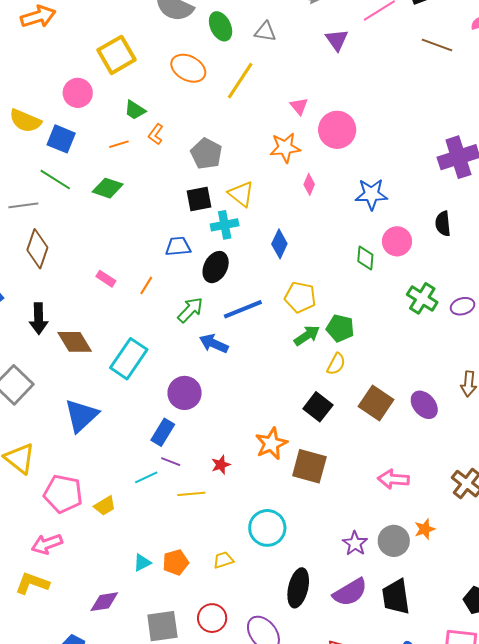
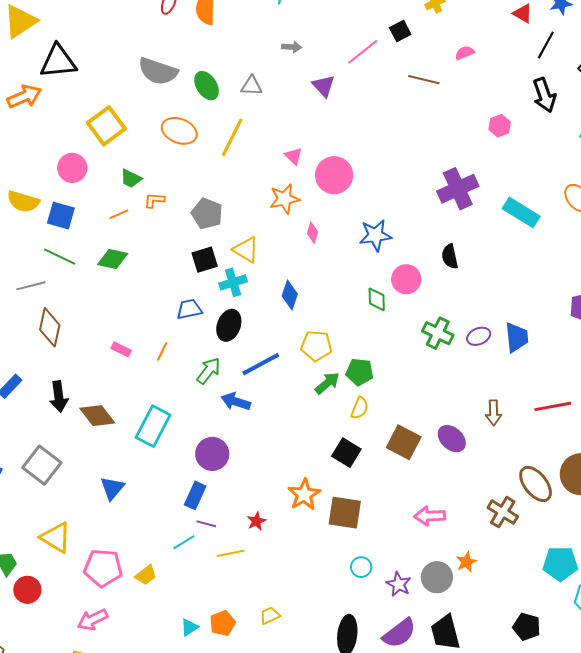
orange L-shape: (156, 134) -> (154, 200), turned 65
blue triangle: (81, 416) -> (112, 488), size x0.7
cyan circle: (267, 528) -> (361, 567), moved, size x0.6

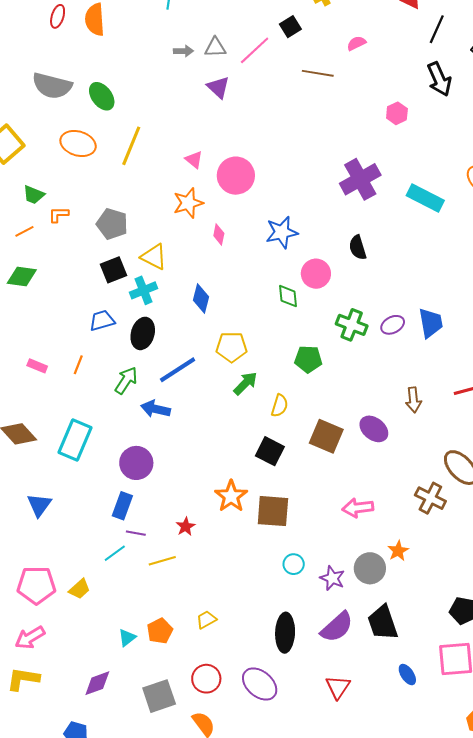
gray triangle: (252, 86) -> (215, 47), moved
green pentagon: (360, 372) -> (308, 359), moved

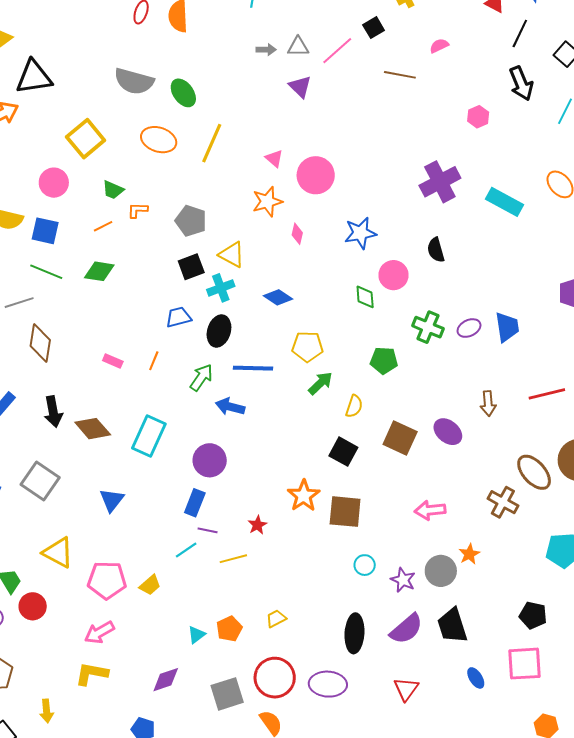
blue diamond: (201, 298) -> (278, 297), turned -72
blue line: (178, 370) -> (253, 368), turned 33
red circle: (206, 679) -> (275, 678), size x1.4
purple ellipse: (260, 684) -> (328, 684), turned -39

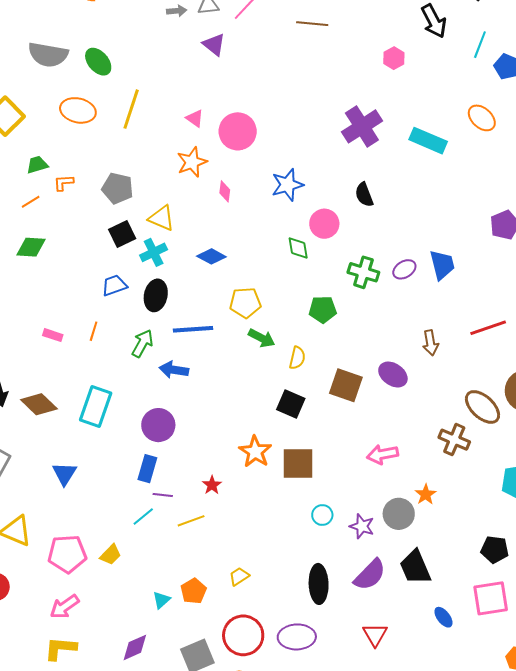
green trapezoid: (113, 190) -> (37, 165), turned 145
green arrow: (320, 383) -> (262, 338), turned 76

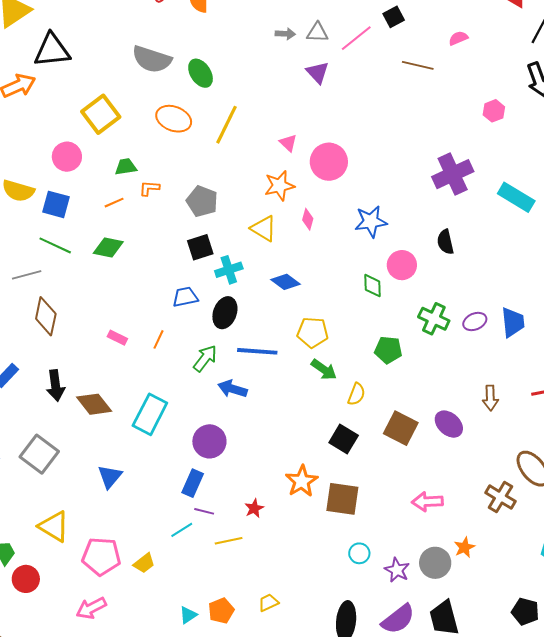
yellow triangle: (161, 218) -> (264, 228), moved

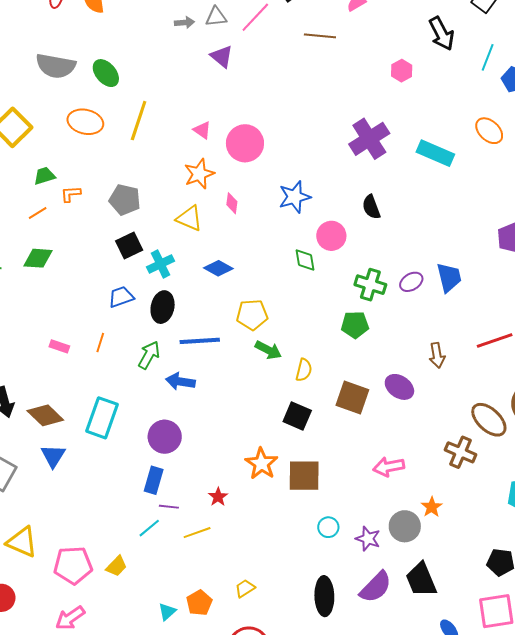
green pentagon: (388, 350) -> (355, 325), moved
blue triangle: (110, 477) -> (53, 456), moved

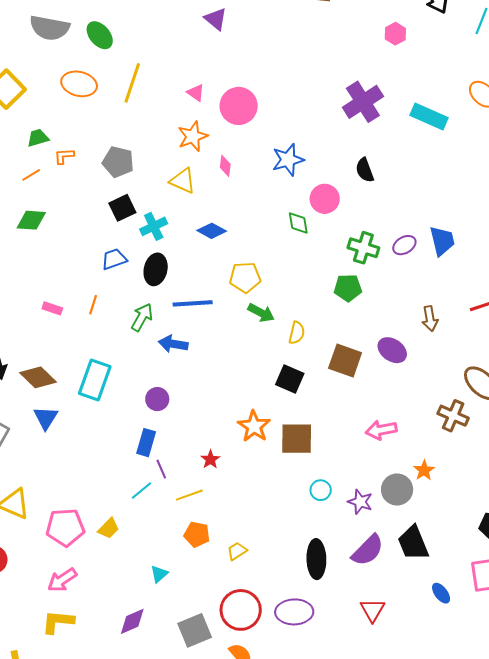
purple circle: (165, 437) -> (157, 399), size x0.7
purple line: (169, 507) -> (161, 469), turned 60
orange pentagon: (199, 603) -> (197, 534), moved, turned -30

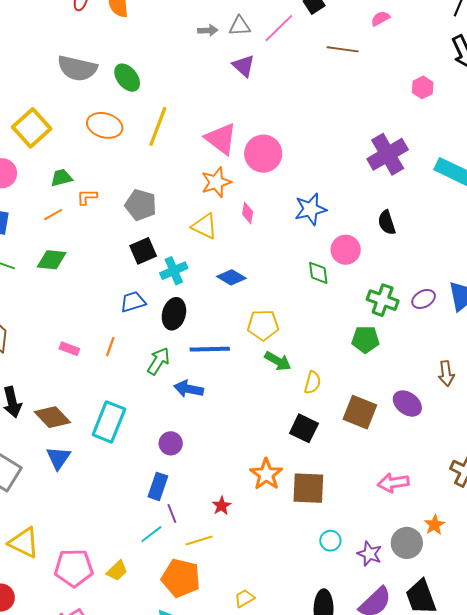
pink triangle: (196, 93) -> (221, 139), size x1.8
orange pentagon: (197, 534) -> (181, 578), moved, size x1.5

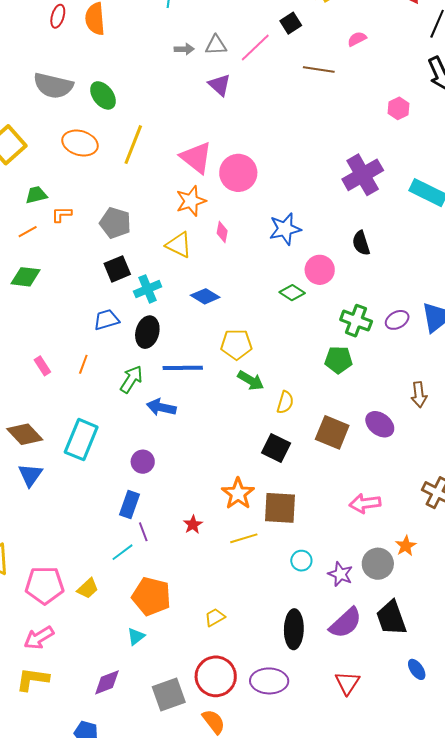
green diamond: (318, 273) -> (292, 293), turned -50
pink rectangle: (69, 349) -> (42, 366), turned 36
yellow line: (199, 541) -> (244, 538), moved

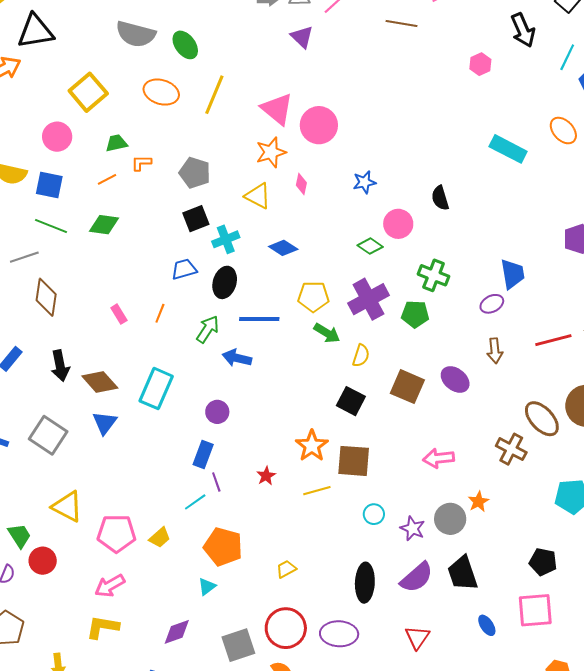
purple cross: (363, 175) -> (368, 299), moved
blue star: (285, 229) -> (364, 182), size x0.7
purple ellipse: (397, 320) -> (492, 304), moved

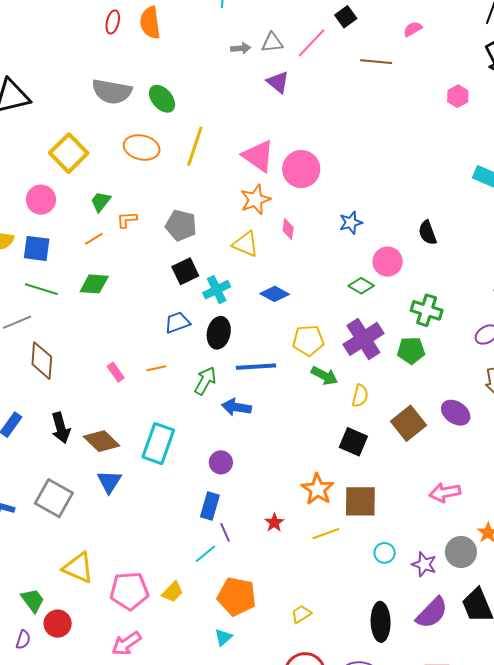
green trapezoid: (116, 143) -> (101, 202), turned -35
orange line: (160, 313) -> (156, 368), turned 60
brown square: (407, 387) -> (409, 423), turned 32

